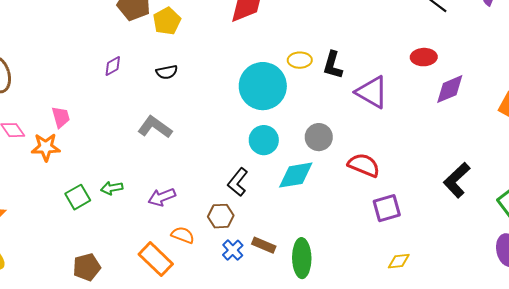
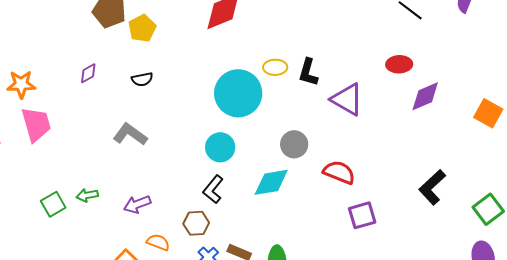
pink trapezoid: (61, 117) -> (36, 124), size x1.6
cyan circle: (264, 140) -> (220, 147), moved
orange star: (46, 147) -> (21, 84), moved

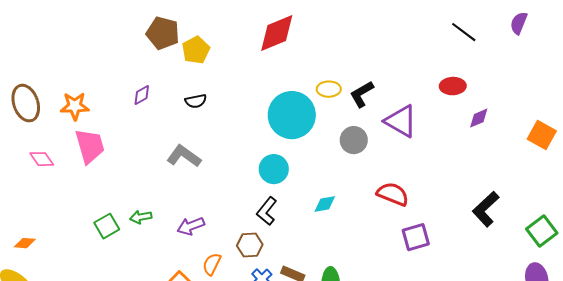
black L-shape: (308, 72) -> (362, 94), turned 44
purple diamond: (425, 96) -> (479, 118), size x0.7
gray circle: (294, 144) -> (354, 140), moved
cyan diamond: (271, 182) -> (325, 204), size x0.6
orange semicircle: (158, 242) -> (212, 264), turned -85

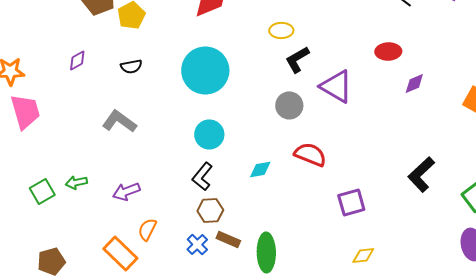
yellow ellipse: (329, 89) -> (281, 30), moved
cyan circle: (292, 115) -> (205, 70), moved
red semicircle: (393, 194) -> (310, 154), moved
brown hexagon: (250, 245) -> (210, 210), moved

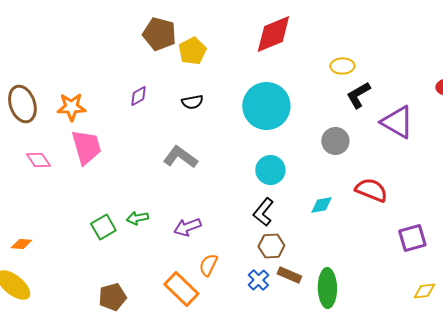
gray circle: (289, 105) -> (335, 141), moved

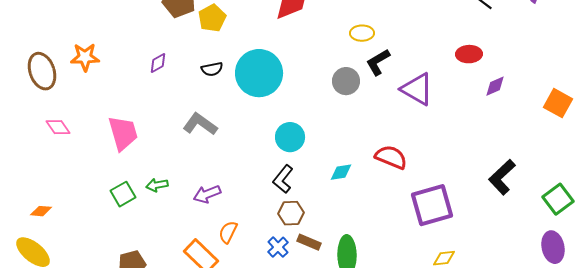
cyan circle: (266, 106) -> (259, 73), moved
orange star: (71, 107) -> (85, 57), moved
gray circle: (335, 141) -> (346, 81), moved
pink trapezoid: (86, 147) -> (123, 133), moved
purple square: (412, 238) -> (432, 205), size x1.5

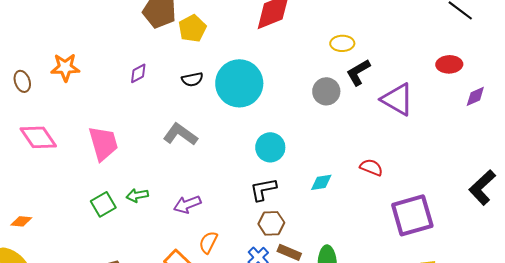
brown ellipse: (42, 71) -> (22, 81), size x0.6
pink diamond: (58, 127) -> (38, 137), size x1.5
red semicircle: (391, 157) -> (371, 167), size x0.7
black L-shape: (283, 179) -> (263, 189), turned 40

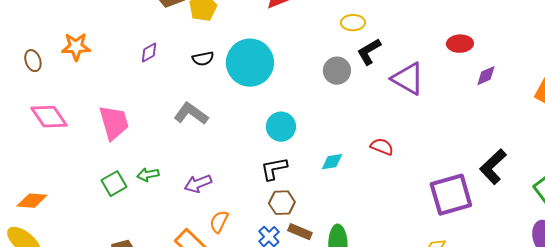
purple square: (412, 215) -> (451, 195), moved
orange diamond: (21, 221) -> (32, 201), size x1.4

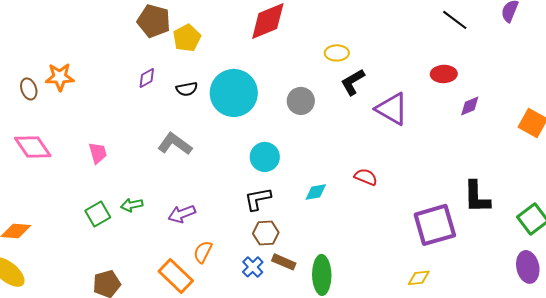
purple diamond: (149, 53) -> (147, 78), moved
brown ellipse: (33, 61) -> (29, 89), moved
gray circle: (337, 71) -> (301, 101), moved
pink trapezoid: (114, 123) -> (98, 153), size x0.6
black L-shape: (493, 167) -> (477, 197), turned -48

